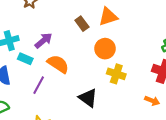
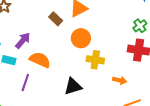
black triangle: (88, 98) -> (73, 86), turned -42
orange arrow: (152, 101) -> (120, 80), moved

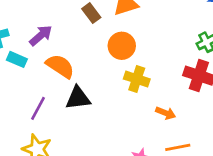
purple line: (25, 82) -> (38, 108), moved
black triangle: (73, 86) -> (78, 98), moved

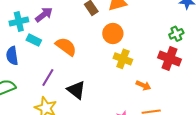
purple arrow: (41, 35) -> (44, 15), moved
black triangle: (78, 98) -> (76, 90), moved, turned 42

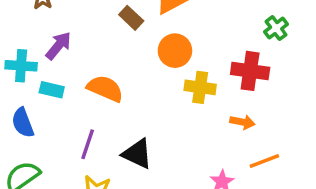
cyan cross: (19, 21) -> (21, 66), turned 30
red cross: (170, 58) -> (250, 71), moved

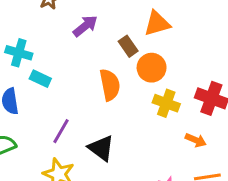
brown rectangle: (131, 18) -> (128, 46), moved
purple arrow: (58, 46) -> (85, 26), moved
orange semicircle: (105, 88) -> (110, 85), moved, turned 44

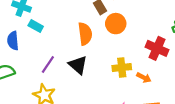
yellow cross: (166, 103) -> (122, 68), moved, turned -30
black triangle: (101, 148) -> (78, 65), moved

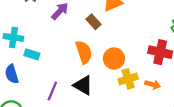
orange circle: (116, 24) -> (114, 59), moved

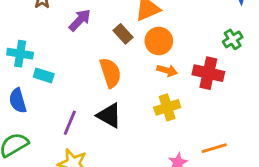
orange circle: (114, 59) -> (159, 41), moved
orange arrow: (153, 84) -> (167, 70), moved

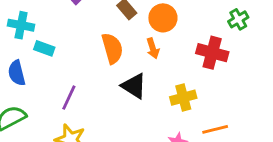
orange arrow: (167, 70) -> (153, 48), moved, turned 54
yellow cross: (167, 107) -> (183, 98), moved
black triangle: (109, 115) -> (134, 86), moved

